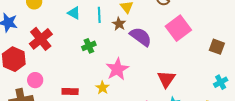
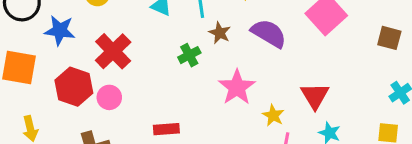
brown star: (119, 24) -> (220, 33), moved
pink circle: (35, 80) -> (109, 97), moved
yellow star: (102, 88) -> (273, 115), moved

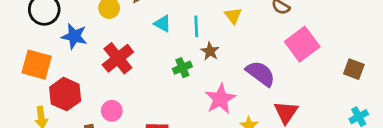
purple semicircle: (269, 33) -> (260, 74), moved
red hexagon: (74, 87) -> (65, 94), moved
pink circle: (109, 97) -> (112, 111), moved

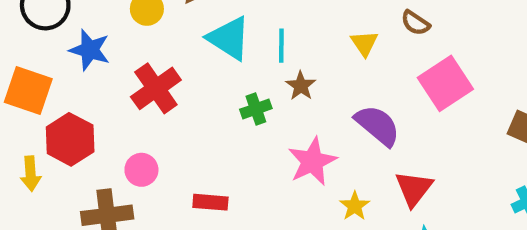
yellow triangle: (233, 16) -> (364, 43), moved
cyan triangle: (163, 24) -> (229, 38), size x1.6

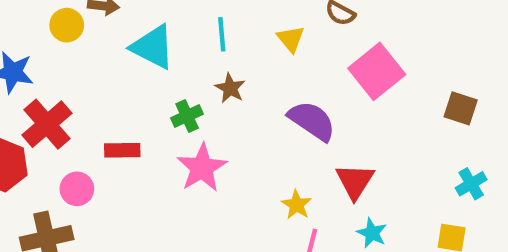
cyan line: (281, 46) -> (222, 34), moved
red cross: (156, 88) -> (47, 124), moved
pink star: (312, 161) -> (202, 168), moved
red rectangle: (210, 202) -> (122, 150), moved

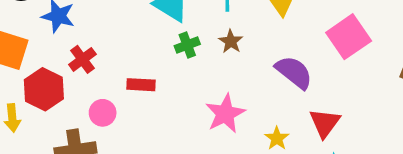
green cross: (187, 116) -> (187, 45), moved
red cross: (47, 124) -> (82, 59), size x0.7
pink star: (202, 168) -> (225, 114), moved

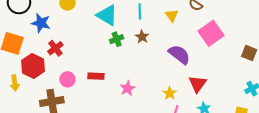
red rectangle: (141, 85) -> (96, 76), moved
pink star: (225, 114) -> (128, 88), moved, size x0.7

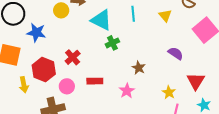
brown star: (142, 37) -> (139, 68), moved
red cross: (55, 48) -> (73, 57), moved
purple semicircle: (179, 54) -> (176, 53), size x0.7
red hexagon: (33, 66) -> (44, 70), moved
yellow arrow: (15, 83) -> (24, 85), moved

